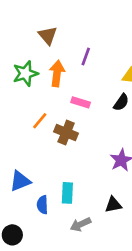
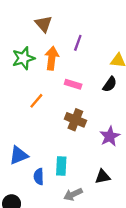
brown cross: (66, 133) -> (75, 120), moved

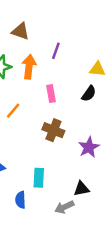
brown triangle: (43, 24) -> (20, 31), turned -30
pink rectangle: (73, 84) -> (51, 94), turned 63
blue semicircle: (39, 177) -> (20, 200), moved
gray arrow: (73, 194) -> (64, 207), moved

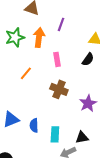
cyan rectangle: (39, 178) -> (55, 134), moved
blue semicircle: (20, 200) -> (34, 125), moved

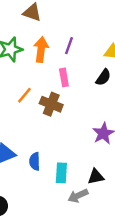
purple line: (61, 24) -> (69, 46), moved
brown cross: (59, 89) -> (51, 104), moved

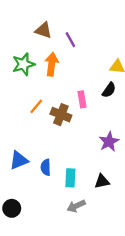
purple line: (69, 46) -> (70, 40), moved, turned -49
pink rectangle: (64, 77) -> (82, 99), moved
gray arrow: (78, 196) -> (76, 206), moved

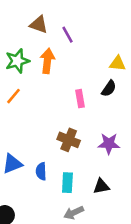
orange line: (36, 106) -> (14, 96), moved
brown cross: (61, 115) -> (69, 140), moved
purple star: (109, 142) -> (109, 144), turned 30

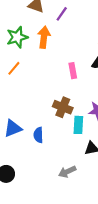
purple line: (67, 35) -> (62, 14), turned 64
cyan rectangle: (67, 183) -> (78, 125), moved

